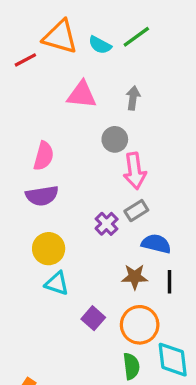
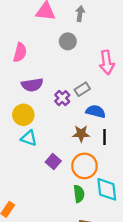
pink arrow: (135, 171) -> (107, 63), moved
purple semicircle: (42, 196) -> (32, 85), moved

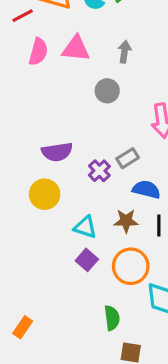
pink semicircle: (20, 52) -> (38, 52), moved
cyan triangle: (29, 138) -> (85, 227), moved
green semicircle: (79, 194) -> (112, 318), moved

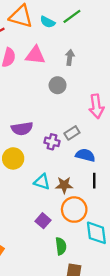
purple cross: (99, 171) -> (52, 142), turned -32
brown star: (126, 221) -> (64, 185), moved
purple square: (87, 260) -> (43, 221), moved

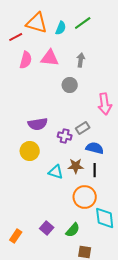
cyan semicircle: (48, 22) -> (61, 28), turned -96
black line: (94, 181) -> (95, 170), moved
brown star: (64, 185) -> (76, 166), moved
purple square: (43, 221) -> (47, 228), moved
green semicircle: (61, 246) -> (73, 230), turned 49

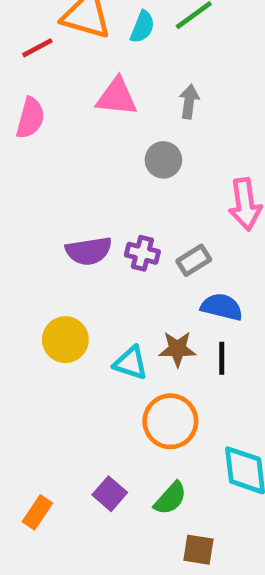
pink semicircle: (26, 60) -> (30, 118), moved
purple cross: (65, 136) -> (142, 253), moved
yellow circle: (30, 151) -> (65, 340), moved
orange circle: (85, 197) -> (170, 421), moved

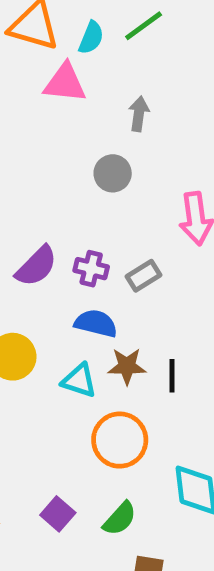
pink triangle: (117, 97) -> (65, 83), moved
purple semicircle: (89, 251) -> (36, 266), turned -36
blue semicircle: (222, 307) -> (96, 323), moved

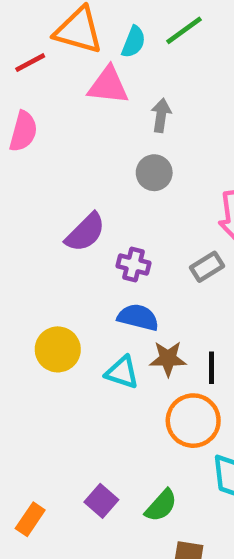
gray arrow: (139, 114) -> (161, 115), moved
purple semicircle: (36, 266) -> (85, 232), moved
gray rectangle: (144, 276) -> (207, 267), moved
orange circle: (120, 440) -> (193, 421), moved

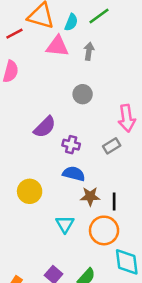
gray arrow: (161, 115) -> (89, 51), moved
cyan triangle: (122, 372) -> (65, 224), moved, turned 42

